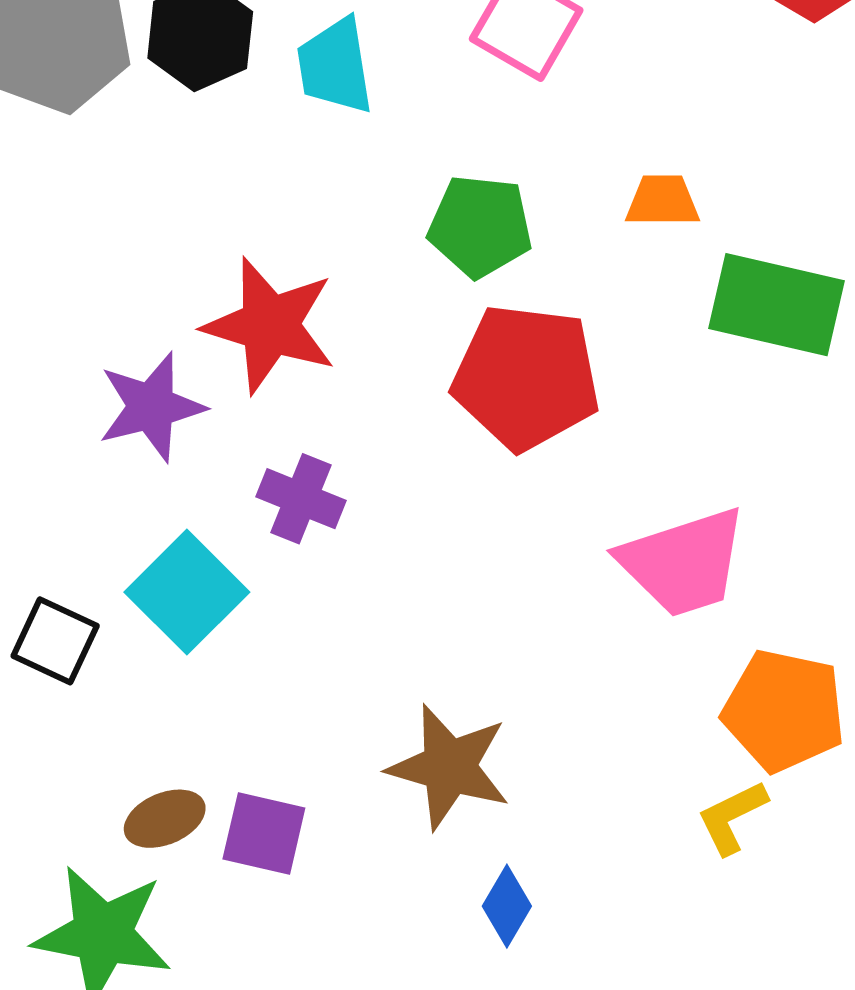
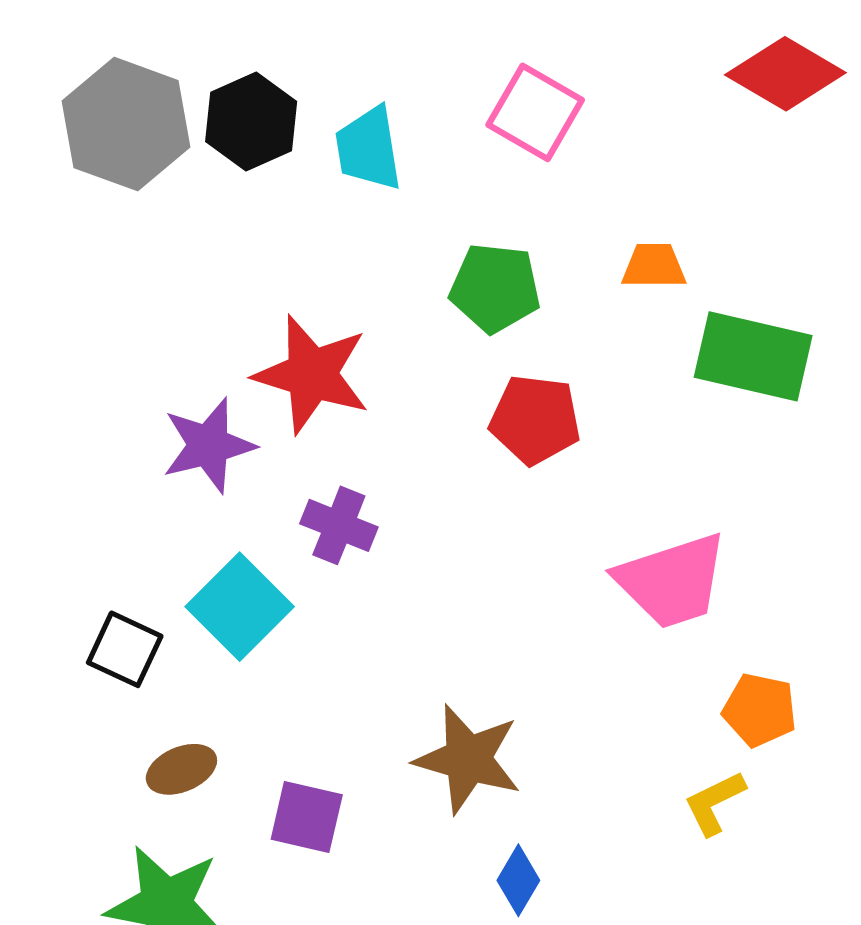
red pentagon: (526, 377) -> (535, 420), size x0.7
orange pentagon: (784, 711) -> (760, 710), size x0.7
brown ellipse: (165, 819) -> (181, 769), moved

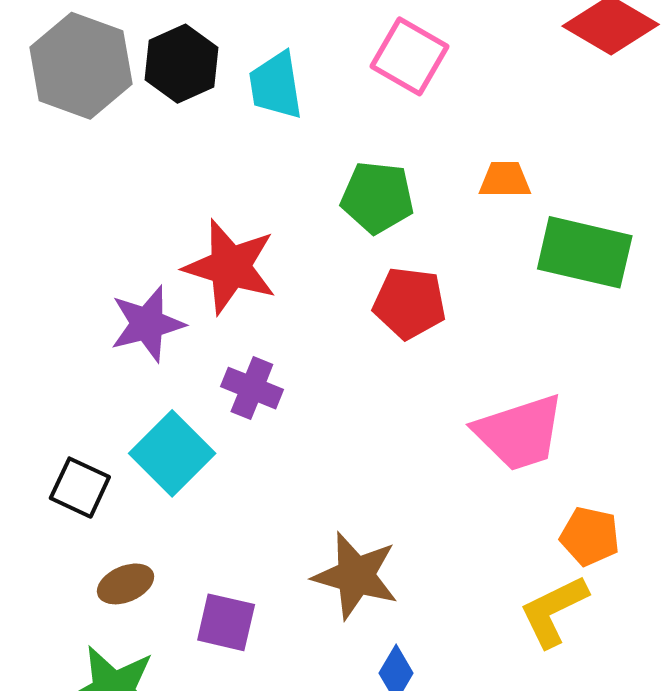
yellow L-shape: (714, 803) -> (554, 611), size x1.4

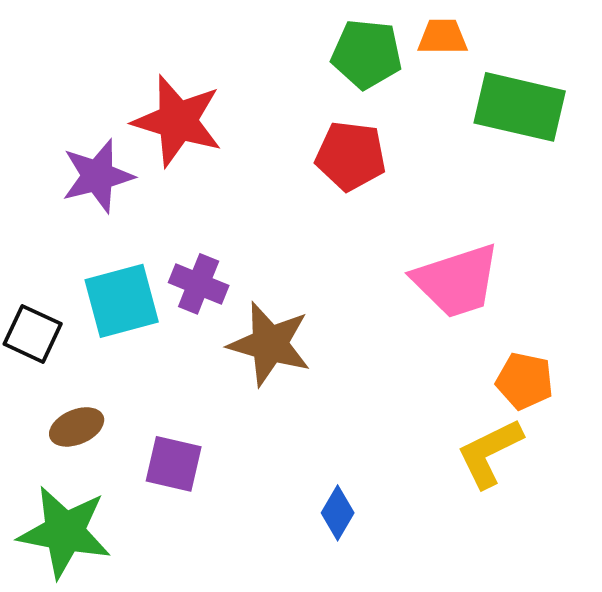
green pentagon: (377, 197) -> (367, 54), moved
purple cross: (252, 388) -> (199, 284), moved
cyan square: (172, 453) -> (122, 301), turned 30
brown star: (356, 576) -> (270, 344), moved

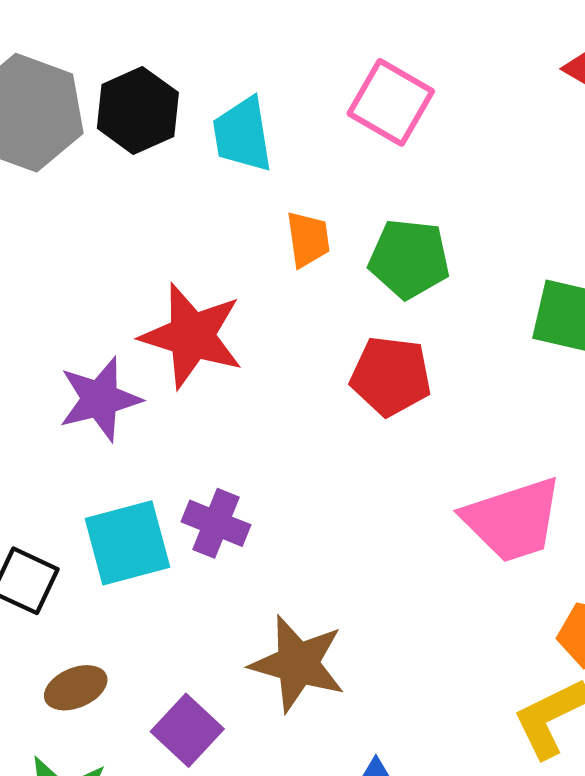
orange trapezoid: (443, 37) -> (308, 239), moved, turned 82
brown star: (270, 344) -> (298, 664), moved
purple square: (174, 464) -> (187, 730), turned 30

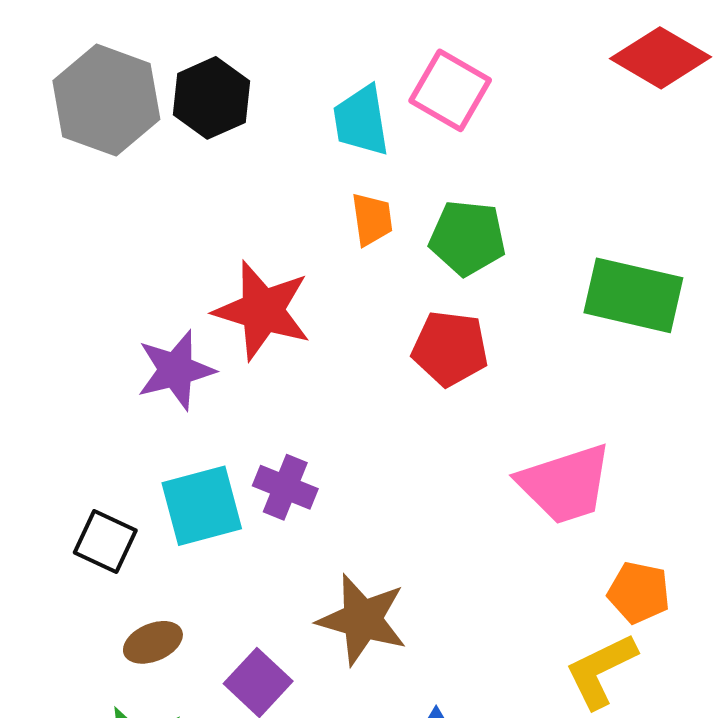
cyan trapezoid: (242, 135) -> (361, 121), moved

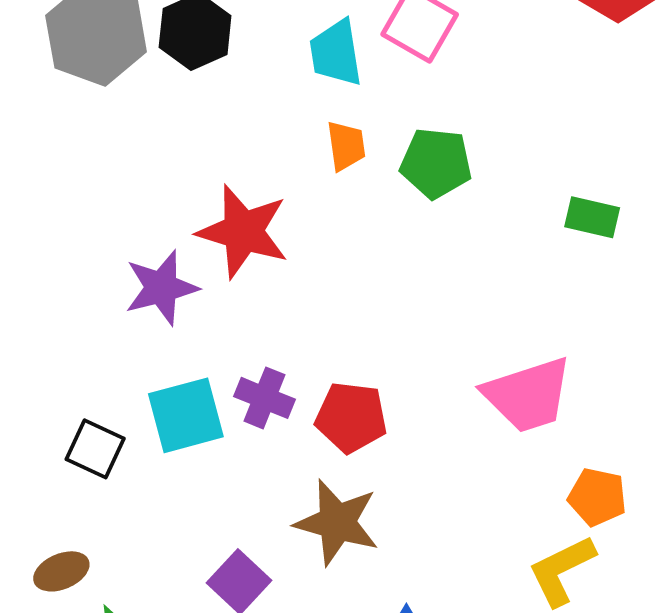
green rectangle: (633, 295) -> (592, 217), size x0.6
red pentagon: (450, 348) -> (351, 417), moved
brown ellipse: (153, 642) -> (61, 571), moved

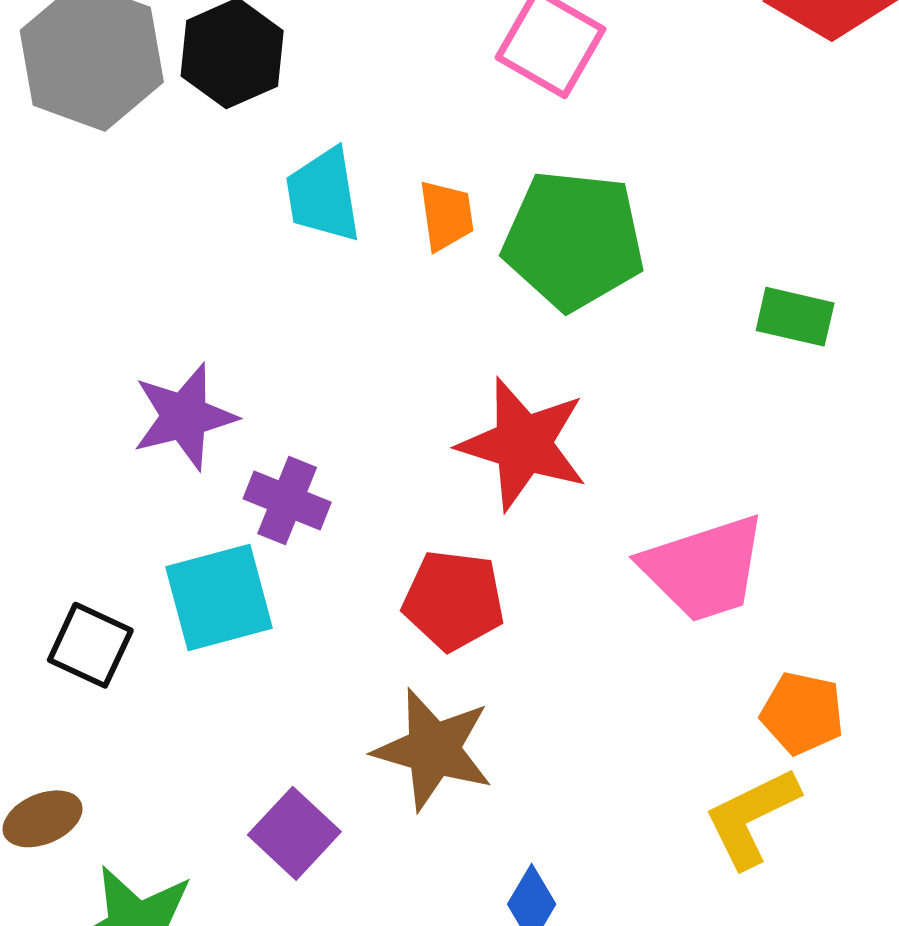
cyan trapezoid: (336, 53) -> (323, 195), moved
green pentagon: (436, 163) -> (574, 240), size x1.4
red star: (243, 232) -> (523, 444), moved
purple cross: (264, 398) -> (287, 500), moved

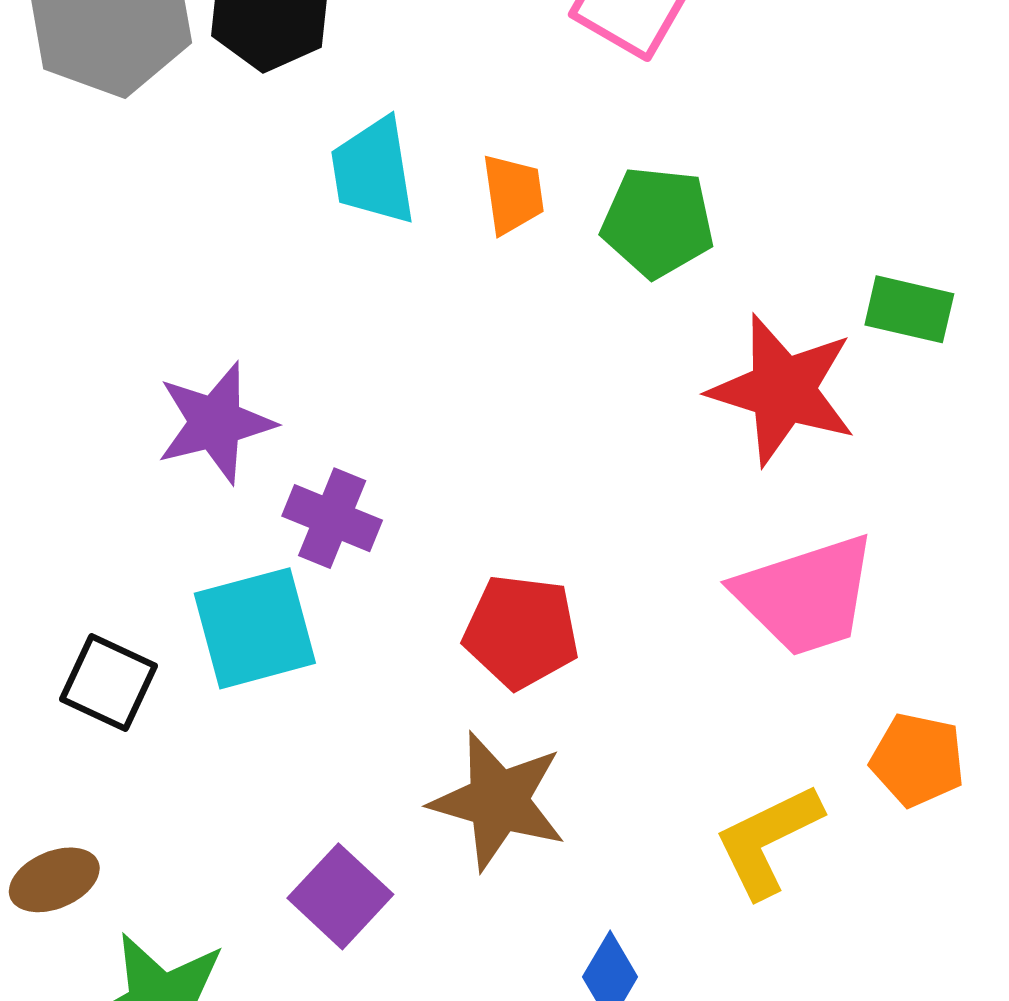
green pentagon: (574, 240) -> (658, 222), size x0.7
red star: (523, 444) -> (783, 390), moved
yellow L-shape: (752, 817) -> (768, 840), moved

